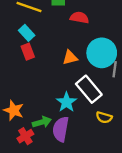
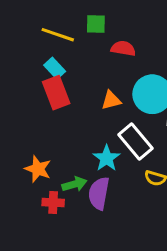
red rectangle: (28, 52) -> (56, 93), size x1.5
red cross: (25, 136) -> (53, 202), turned 35

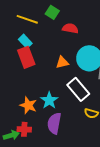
green square: (96, 24) -> (52, 12), turned 32
cyan star: (107, 158) -> (49, 100), moved
orange star: (38, 169) -> (28, 105), moved
green arrow: (74, 184) -> (11, 135), moved

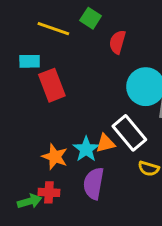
red semicircle: (70, 28) -> (117, 42), turned -84
cyan rectangle: (25, 41) -> (30, 61), moved, turned -48
orange triangle: (62, 62) -> (105, 143), moved

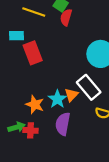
red semicircle: (117, 42) -> (66, 17), moved
orange triangle: (105, 143) -> (71, 95), turned -32
green arrow: (30, 201) -> (17, 127), moved

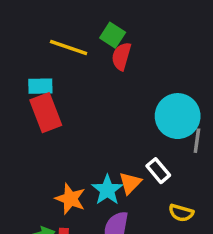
red rectangle: (33, 53) -> (46, 113), moved
white rectangle: (89, 87) -> (158, 171), size x0.6

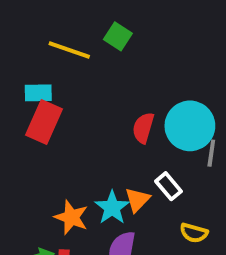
red semicircle: (121, 56) -> (143, 128), moved
red rectangle: (46, 113) -> (44, 122), turned 45

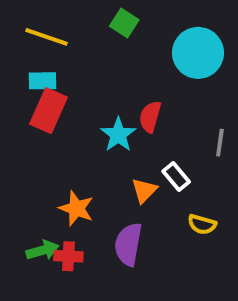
yellow line: (69, 50) -> (46, 37), moved
cyan circle: (190, 126) -> (198, 53), moved
cyan star: (112, 208) -> (118, 135), moved

